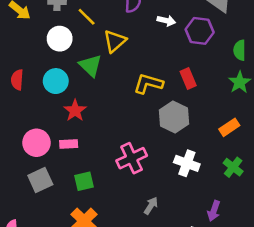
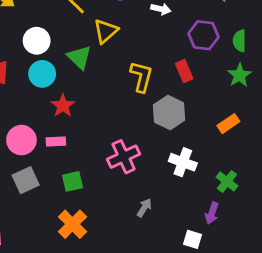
purple hexagon: (200, 31) -> (204, 35), moved
white circle: (60, 39) -> (37, 41), moved
yellow L-shape: (148, 84) -> (141, 77), turned 88
green cross: (233, 167) -> (227, 181), moved

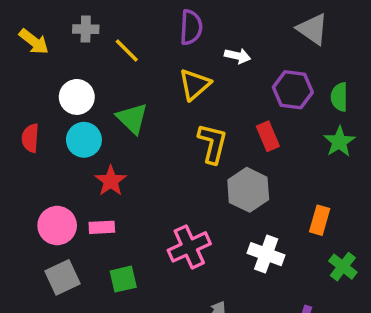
yellow triangle: (106, 31) -> (195, 84), moved
orange rectangle: (228, 124) -> (320, 220), moved, turned -40
green cross: (227, 181) -> (343, 267), moved

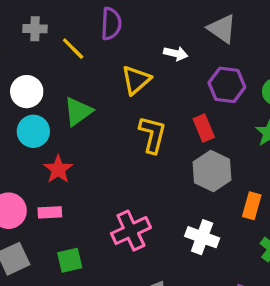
purple semicircle: (191, 27) -> (111, 24), moved
gray triangle: (313, 29) -> (222, 29), moved
green triangle: (132, 118) -> (78, 111), turned 40
gray hexagon: (248, 190) -> (212, 171), moved

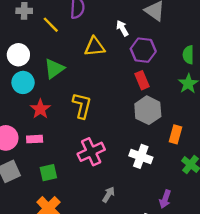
white arrow: (176, 54) -> (122, 28), turned -133
yellow triangle: (136, 80) -> (95, 47), turned 35
purple hexagon: (227, 85) -> (143, 50), moved
yellow L-shape: (152, 135) -> (82, 106), moved

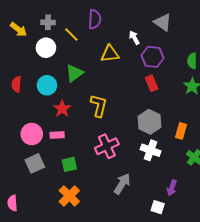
white circle: (18, 55) -> (46, 48), moved
gray hexagon: (148, 110) -> (149, 122), moved
gray arrow: (109, 195) -> (122, 184), size x1.5

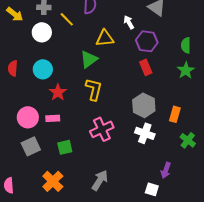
green triangle: (74, 73) -> (89, 59), moved
gray arrow: (122, 184) -> (100, 180), moved
orange cross: (69, 196) -> (53, 181), moved

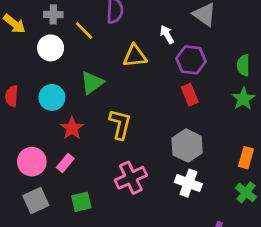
green triangle: (89, 59) -> (92, 83), moved
orange rectangle: (175, 114) -> (246, 158), moved
pink rectangle: (53, 118) -> (65, 163), turned -48

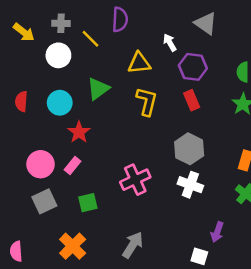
yellow L-shape: (120, 124) -> (147, 101), moved

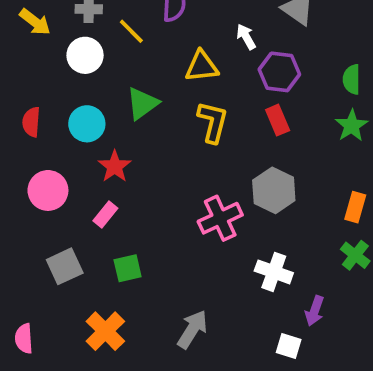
pink circle: (41, 164) -> (48, 190), moved
pink cross: (135, 180) -> (220, 218), moved
white cross: (190, 185) -> (274, 272), moved

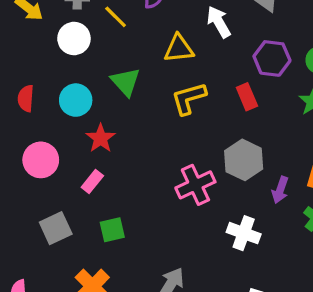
white arrow: (246, 37) -> (219, 22), size x1.4
purple hexagon: (279, 72) -> (272, 58), moved
green triangle: (142, 103) -> (126, 82), turned -36
yellow L-shape: (213, 122) -> (189, 98), turned -120
purple arrow: (315, 311) -> (280, 190), moved

